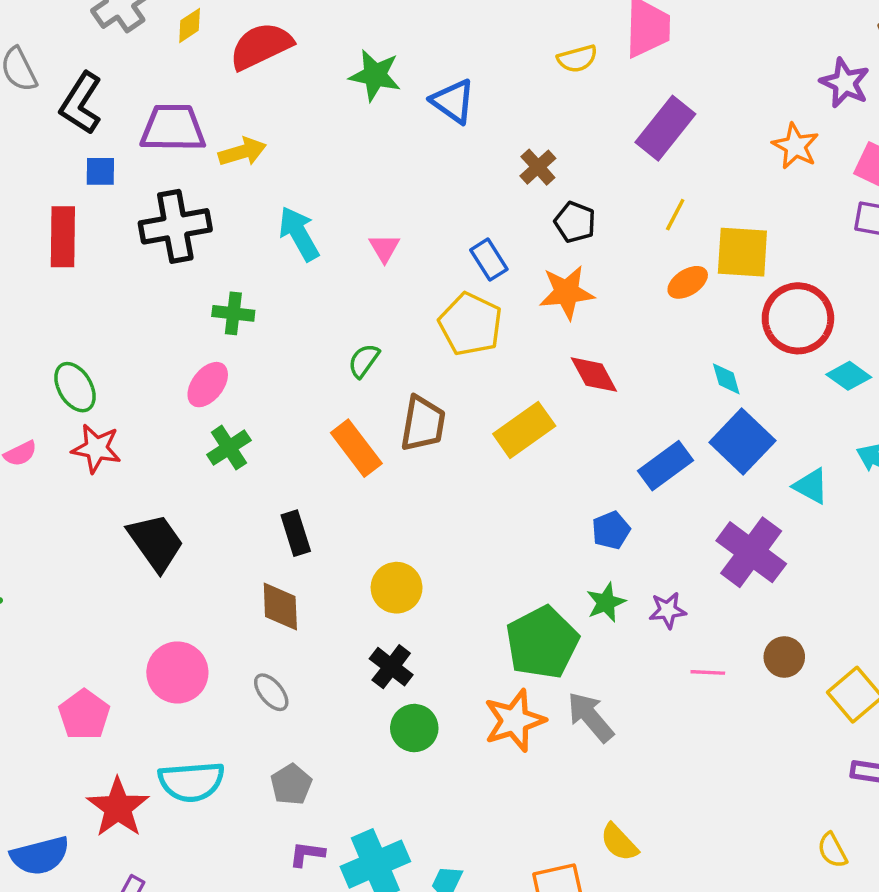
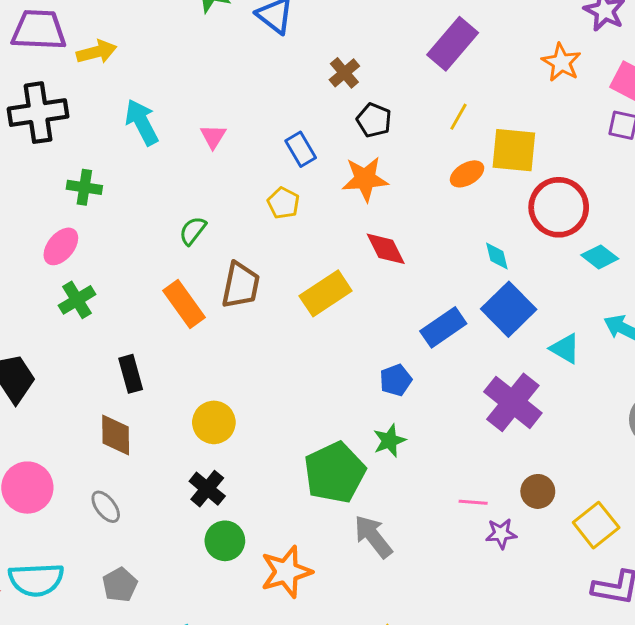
yellow pentagon: (470, 324) -> (283, 203), size x0.6
purple star: (668, 610) -> (501, 534), moved
orange star: (514, 721) -> (286, 572), moved

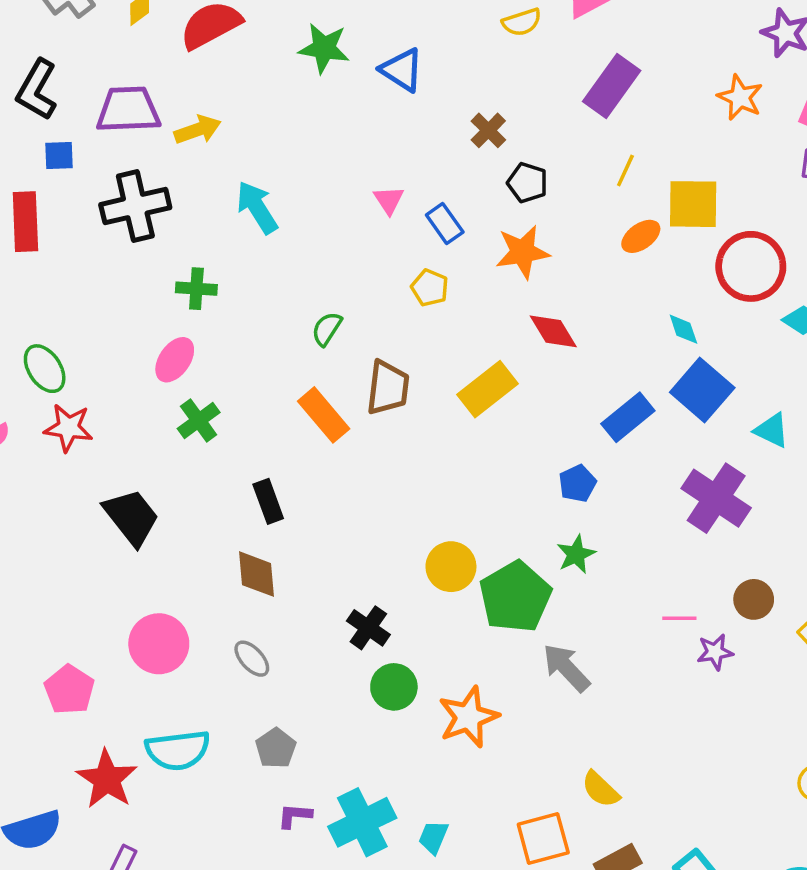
pink triangle: (213, 137) -> (389, 200), moved
yellow circle: (214, 422) -> (451, 567), moved

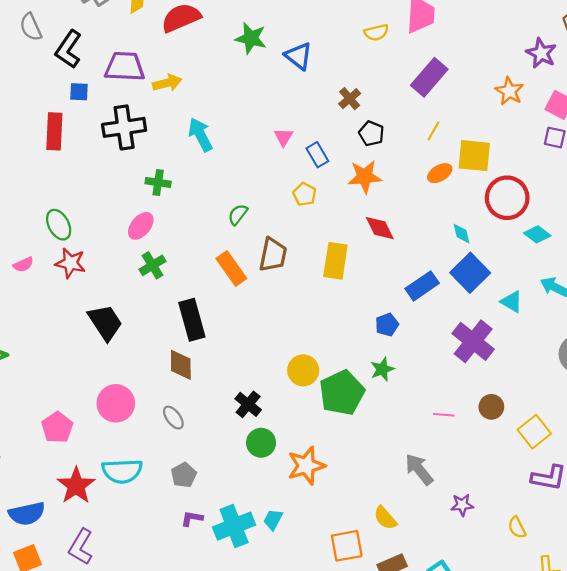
yellow rectangle: (488, 389) -> (335, 261), turned -48
black rectangle: (268, 501) -> (192, 320), size x1.5
purple star: (715, 652) -> (462, 505), moved
gray arrow: (566, 668) -> (419, 469), moved
cyan trapezoid: (433, 837) -> (273, 520), moved

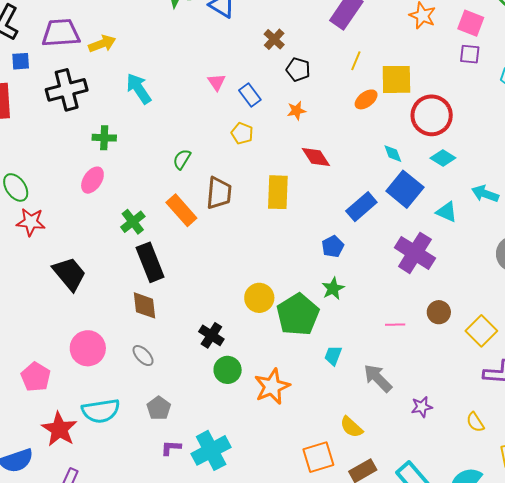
orange star: (365, 177) -> (296, 111), size x0.6
cyan diamond: (537, 234) -> (443, 158), moved
green cross: (153, 265) -> (133, 222), moved
cyan trapezoid: (273, 520) -> (333, 356), moved

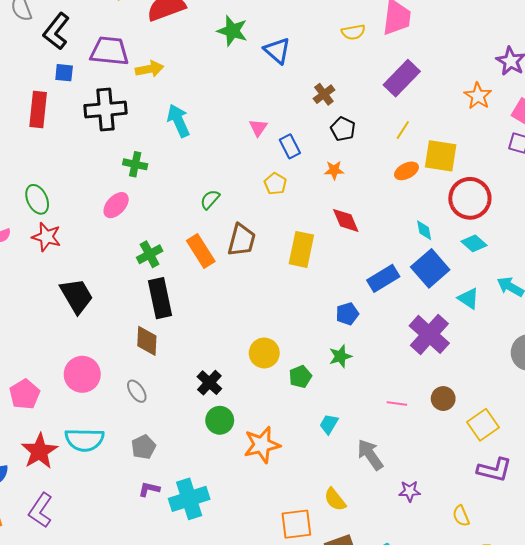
green pentagon: (298, 315) -> (300, 377), size x0.5

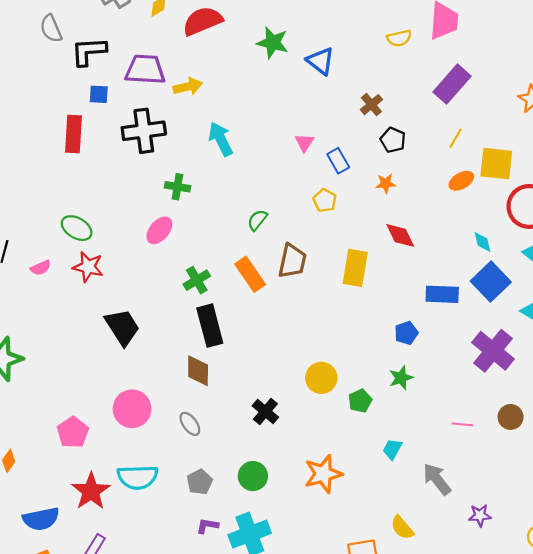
black L-shape: (56, 31) -> (89, 51), turned 51
green ellipse: (37, 199) -> (77, 228), turned -32
blue rectangle: (383, 278) -> (442, 294), turned 36
green circle: (220, 420) -> (253, 476), moved

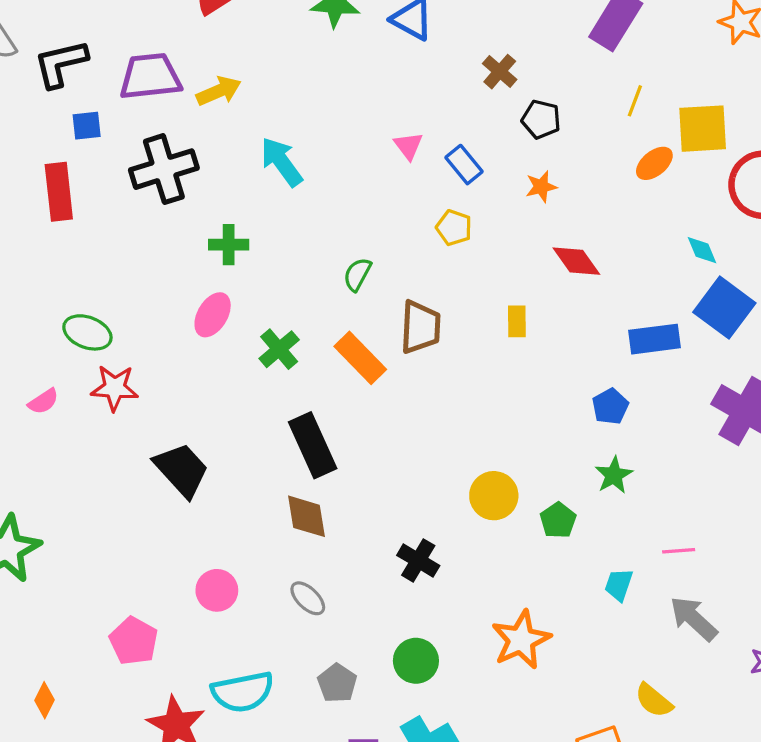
yellow rectangle: (355, 268) -> (517, 321), size x0.6
green cross: (197, 280) -> (279, 349), moved
pink circle: (132, 409) -> (217, 590), size x0.7
pink line: (462, 424) -> (679, 551), moved

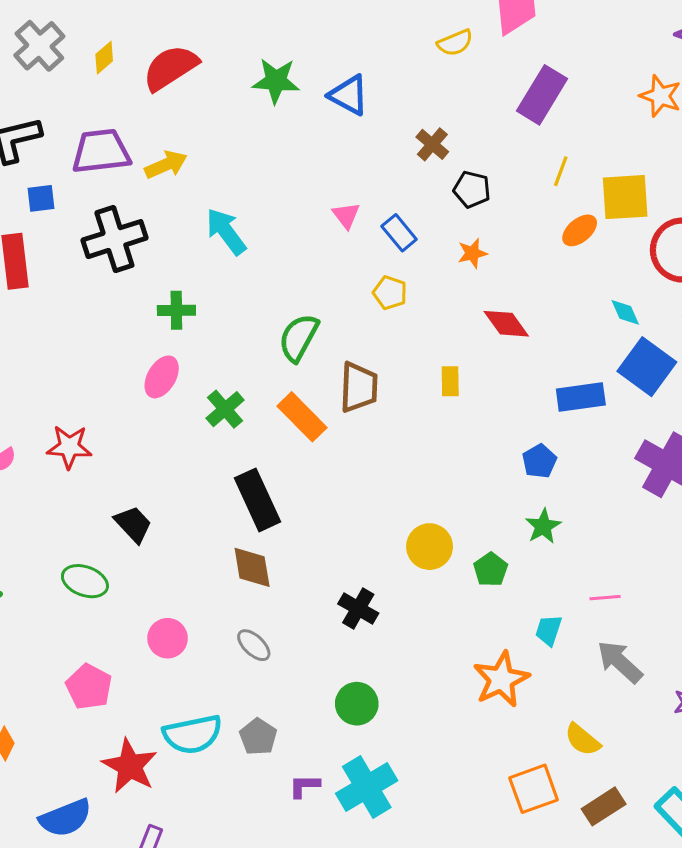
green semicircle: (357, 274) -> (299, 338), size x1.5
green ellipse: (87, 332) -> (85, 581), moved
black trapezoid: (182, 470) -> (133, 524), size x0.7
orange star: (521, 640) -> (501, 679), moved
gray pentagon: (337, 683) -> (258, 737), moved

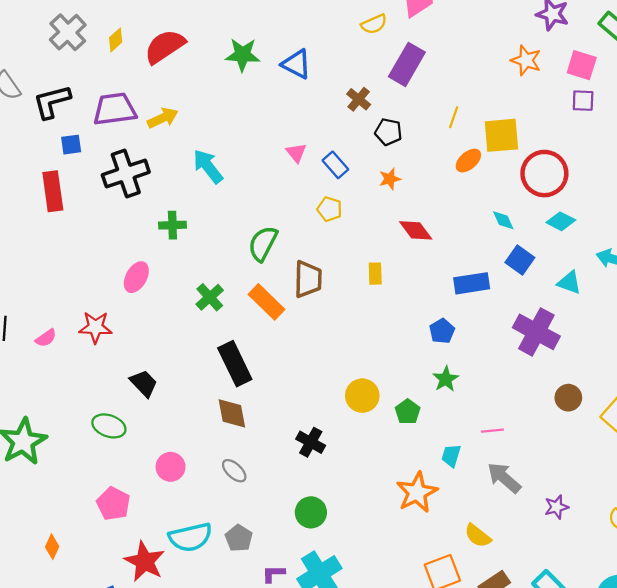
purple rectangle: (542, 95) -> (407, 64), moved
blue square: (647, 367) -> (520, 260), size x0.7
pink ellipse: (162, 377) -> (136, 277), moved

